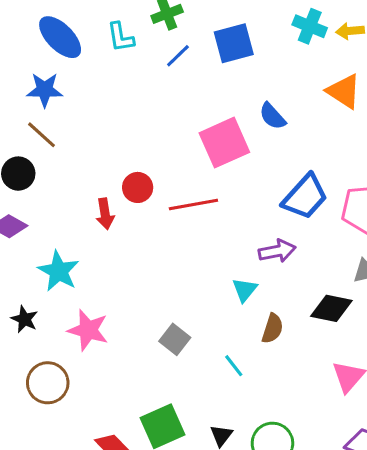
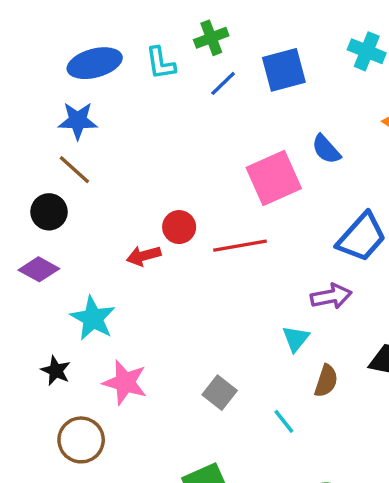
blue ellipse: (60, 37) -> (95, 63), turned -60
red arrow: (105, 214) -> (144, 256), turned 84

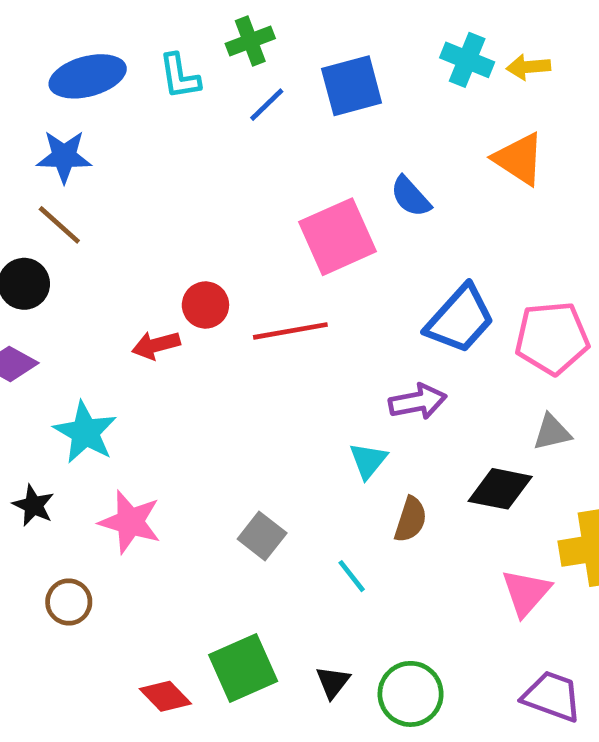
brown circle: (81, 440) -> (69, 602), size x0.7

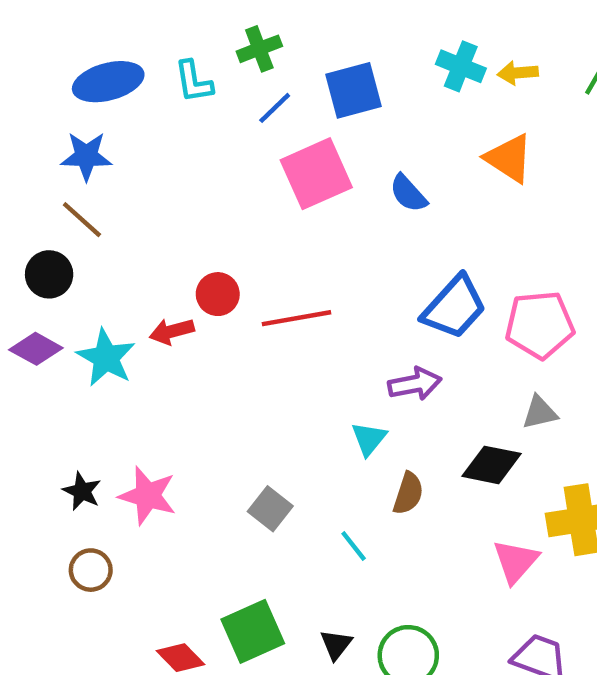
pink square: (337, 237) -> (316, 174), moved
cyan star: (85, 432) -> (106, 358), moved
black star: (33, 505) -> (82, 491), moved

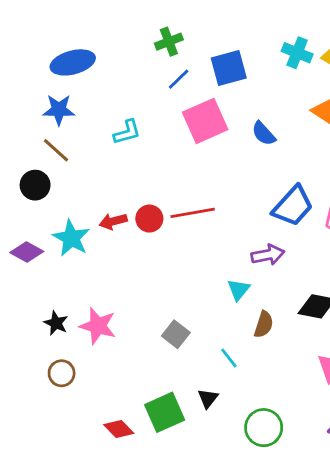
cyan L-shape: (194, 82) -> (127, 132), moved, turned -96
red circle: (218, 294) -> (149, 219), moved
purple diamond: (36, 349) -> (27, 252), moved
black triangle: (336, 645) -> (208, 398), moved

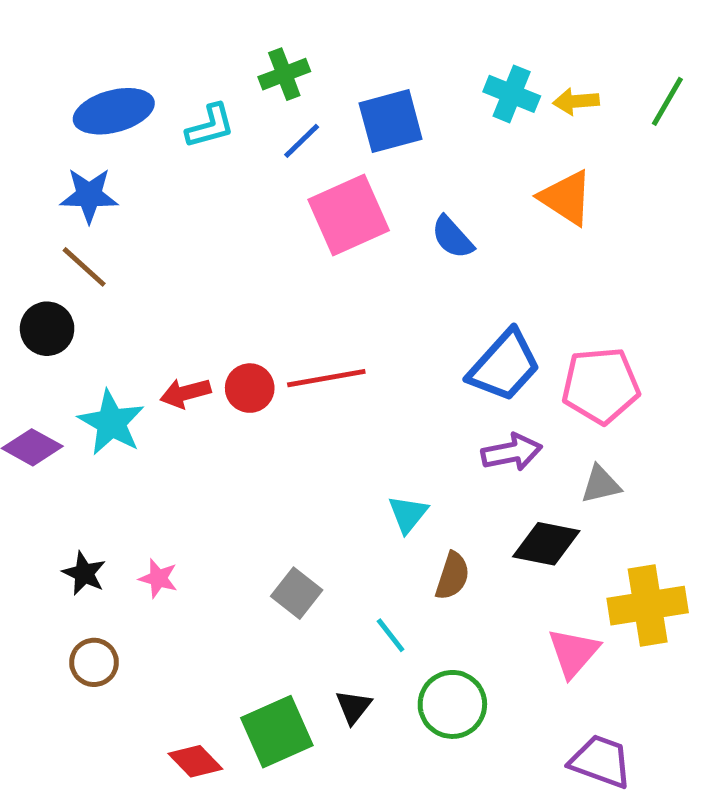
cyan L-shape: (127, 132) -> (210, 126), moved
purple arrow: (268, 255) -> (512, 452), moved
pink star: (98, 326) -> (158, 578), size x0.6
green circle: (264, 428) -> (452, 704), moved

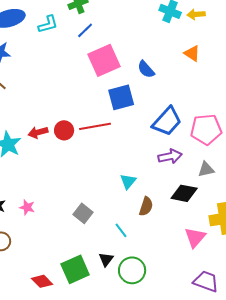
blue square: (391, 121) -> (121, 97), moved
orange triangle: (566, 198) -> (192, 53), size x0.7
green circle: (452, 704) -> (132, 270), moved

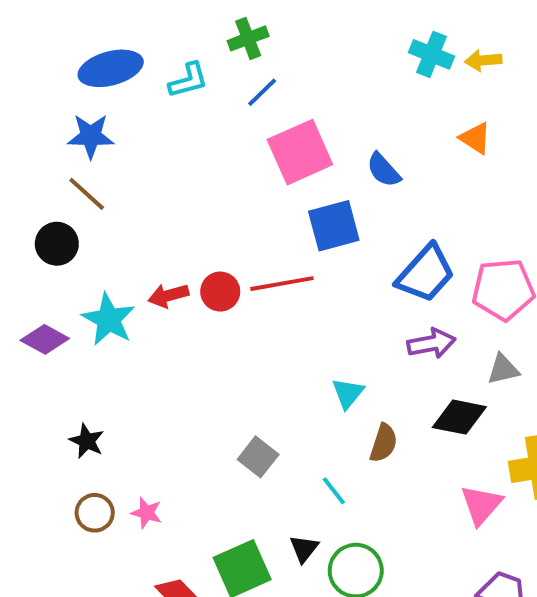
pink star: (27, 207) -> (146, 513), moved

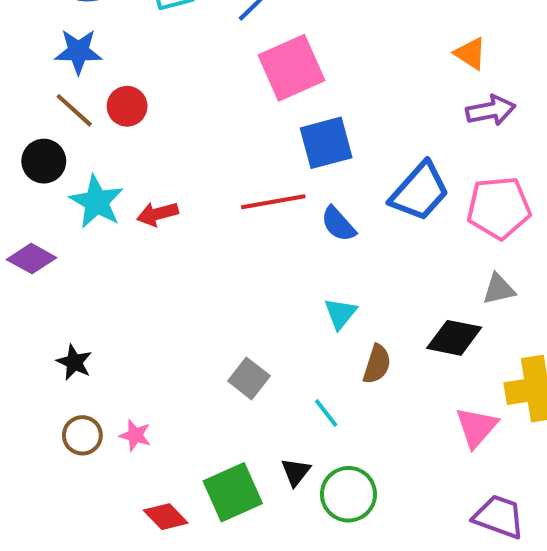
blue semicircle: (384, 170) -> (338, 224), moved
red circle: (220, 292) -> (127, 106), moved
cyan star: (109, 319) -> (97, 202), moved
purple arrow: (431, 343) -> (491, 110), moved

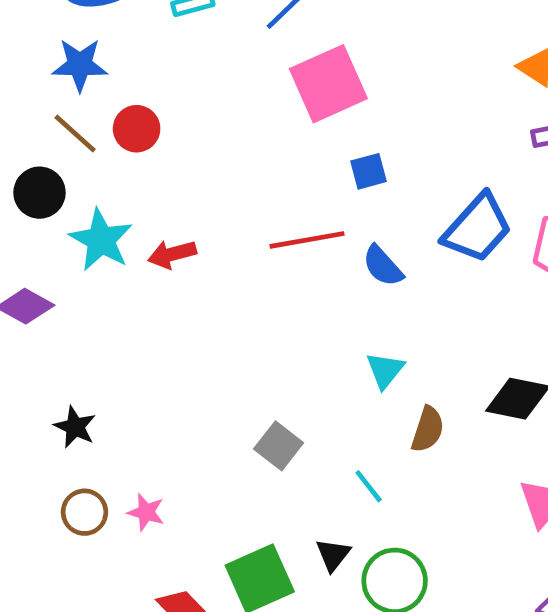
blue square: (326, 143) -> (369, 171), size x0.6

